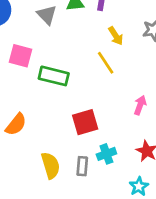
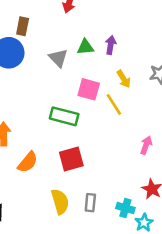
pink square: (21, 56) -> (89, 89), moved
red square: (85, 122) -> (71, 159), moved
cyan cross: (106, 154) -> (125, 208), moved, turned 36

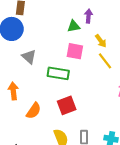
green triangle: (85, 47) -> (74, 26), moved
gray triangle: (58, 58) -> (29, 57), moved
yellow line: (114, 104) -> (105, 61), moved

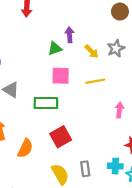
yellow arrow: (101, 41) -> (92, 51), moved
yellow line: (105, 61) -> (95, 81), turned -54

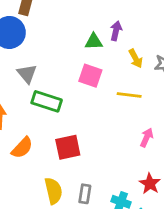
green rectangle: (46, 103) -> (47, 101), moved

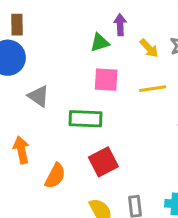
green rectangle: (47, 101) -> (86, 119), moved

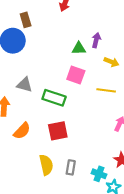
brown rectangle: (17, 25) -> (26, 20), turned -32
yellow arrow: (149, 48) -> (111, 62), turned -40
gray triangle: (39, 96) -> (25, 85), moved, turned -35

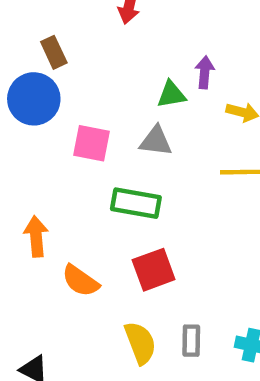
pink square: (76, 75) -> (91, 143), moved
gray triangle: (25, 85) -> (156, 141), moved
orange semicircle: (22, 131) -> (80, 281), turned 90

